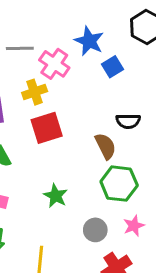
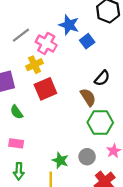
gray line: (20, 48) -> (21, 35), turned -30
black semicircle: (128, 121) -> (102, 78), turned -42
green star: (56, 196) -> (60, 160), moved

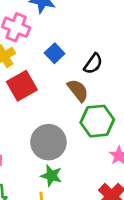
blue square: (87, 41) -> (55, 53), moved
gray circle: (87, 157) -> (48, 142), moved, size x1.6

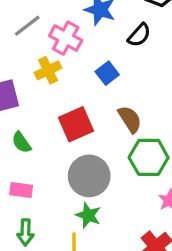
black semicircle: (93, 64) -> (139, 35), moved
red square: (22, 86) -> (76, 124), moved

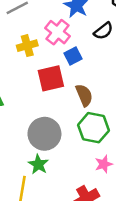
pink cross: (66, 38) -> (58, 32), moved
red square: (76, 124) -> (51, 78), moved

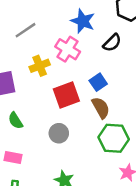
blue square: (73, 56) -> (98, 82), moved
gray circle: (44, 134) -> (59, 133), moved, size x0.6

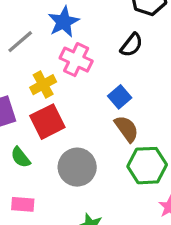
blue star: (83, 21) -> (64, 22), moved, turned 30
red square: (66, 95) -> (47, 122), moved
gray circle: (59, 133) -> (77, 167), size x1.5

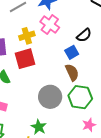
black semicircle: (132, 45) -> (84, 35), moved
gray circle: (77, 167) -> (50, 97), moved

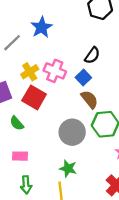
pink cross: (50, 25) -> (55, 71), moved
red square: (25, 59) -> (34, 97), turned -30

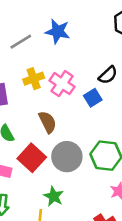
blue star: (42, 27) -> (58, 31), turned 30
red square: (34, 97) -> (32, 158), moved
brown semicircle: (89, 99) -> (47, 122), moved

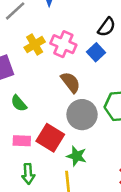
brown semicircle: (47, 122) -> (71, 82), moved
red square: (32, 158) -> (50, 138), moved

